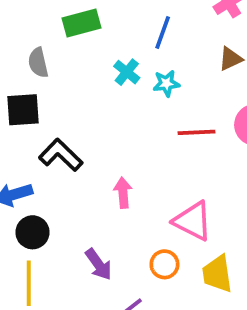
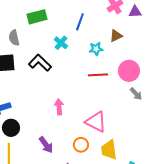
cyan star: (166, 83) -> (96, 49), moved
black L-shape: (61, 155) -> (40, 63), moved

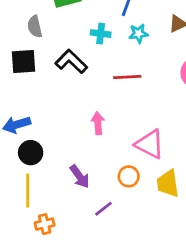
cyan cross: (61, 43) -> (101, 34), turned -32
cyan star: (96, 49) -> (138, 34), moved
red line: (98, 75) -> (127, 77), moved

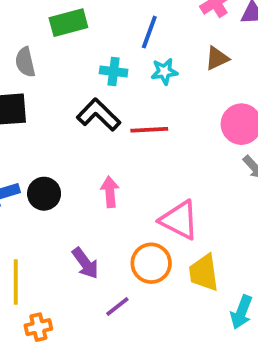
black L-shape: (71, 62) -> (99, 115), moved
black circle: (31, 153) -> (44, 194), moved
orange circle: (129, 176) -> (151, 263), size x1.4

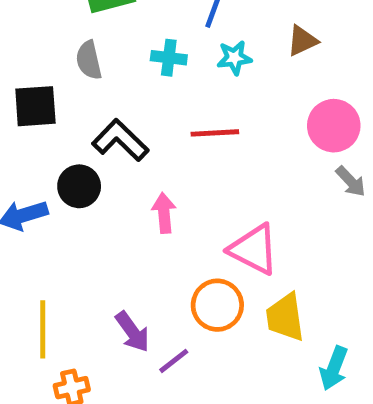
gray semicircle: (25, 62) -> (89, 60), moved
black L-shape: (99, 115) -> (120, 140), moved
black circle: (44, 194) -> (79, 186), moved
purple arrow: (85, 263) -> (132, 332), moved

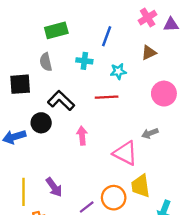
cyan star: (234, 58) -> (118, 71), moved
gray arrow: (351, 181) -> (150, 133), moved, turned 112
orange circle: (217, 305) -> (114, 198), moved
purple arrow: (132, 332) -> (54, 187), moved

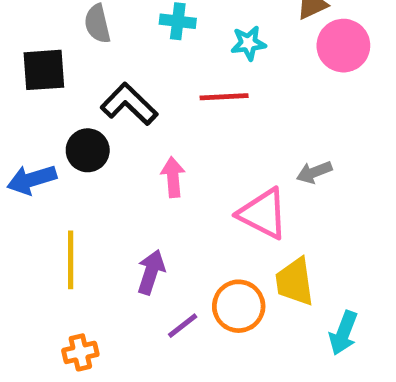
pink circle: (164, 94) -> (343, 46), moved
purple arrow: (54, 187) -> (151, 272), moved, turned -126
yellow line: (24, 192) -> (71, 260), moved

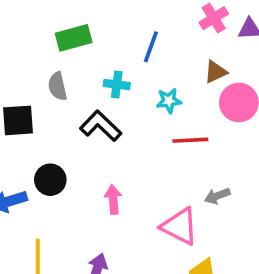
red line: (224, 97) -> (190, 140), moved
black L-shape: (129, 104) -> (101, 126), moved

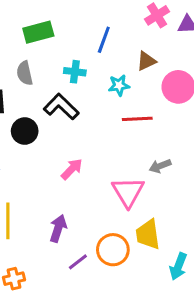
brown triangle: (216, 72) -> (146, 61), moved
black circle: (50, 180) -> (25, 131), moved
pink arrow: (113, 199) -> (72, 169), turned 50
pink triangle: (180, 226) -> (128, 192), turned 32

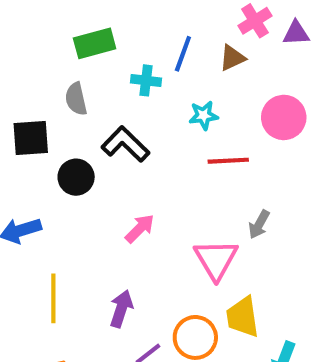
brown triangle: (146, 61) -> (232, 58), moved
cyan cross: (75, 72) -> (146, 80), moved
gray arrow: (160, 166) -> (259, 224), turned -40

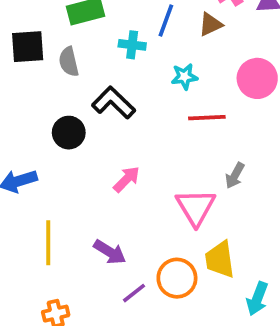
black square: (31, 138) -> (28, 47), moved
purple arrow: (121, 309) -> (110, 252), turned 104

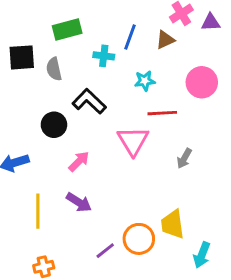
pink arrow: (127, 179) -> (79, 161), moved
pink triangle: (196, 207) -> (133, 141), moved
purple arrow: (110, 252) -> (79, 202), moved

